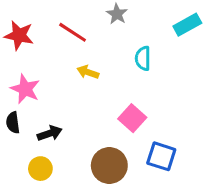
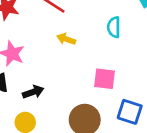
pink square: (132, 118) -> (105, 79), turned -35

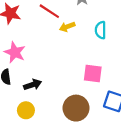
yellow arrow: (66, 39) -> (67, 27), moved, turned -40

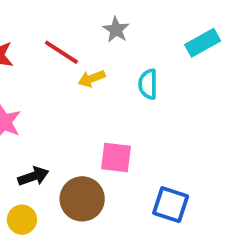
pink square: (93, 74) -> (116, 158), moved
brown circle: (76, 108) -> (82, 199), moved

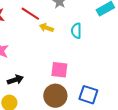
yellow arrow: (92, 79) -> (46, 28), turned 40
brown circle: (82, 199) -> (55, 96), moved

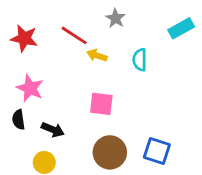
pink square: (59, 70) -> (101, 104), moved
black arrow: (15, 80) -> (53, 130), turned 42

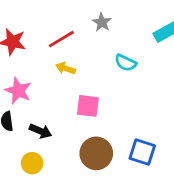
red line: (74, 35) -> (61, 39), turned -64
yellow arrow: (97, 55) -> (66, 68), moved
cyan semicircle: (140, 60) -> (126, 63), turned -65

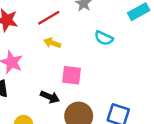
black arrow: (40, 131) -> (50, 97), moved

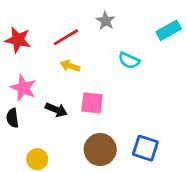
black arrow: (50, 97) -> (56, 110), moved

